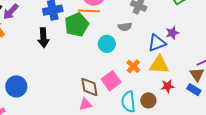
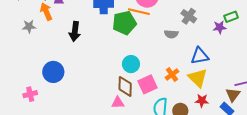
purple star: (172, 33) -> (220, 27), moved
black arrow: (43, 38) -> (75, 31), moved
cyan circle: (107, 44) -> (131, 64), moved
yellow triangle: (159, 65) -> (198, 78), turned 30

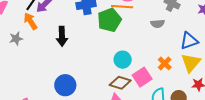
blue circle: (53, 72) -> (65, 85), moved
yellow triangle: (198, 78) -> (191, 63), turned 35
brown diamond: (125, 86) -> (120, 83), turned -65

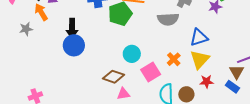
gray semicircle: (158, 24) -> (168, 19), size x1.5
brown diamond: (120, 83) -> (114, 77), moved
blue circle: (65, 85) -> (74, 45), moved

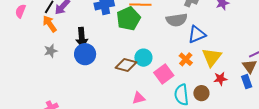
gray star: (26, 29) -> (51, 51), moved
blue triangle: (199, 37) -> (197, 34), moved
brown diamond: (114, 77) -> (126, 65), moved
blue rectangle: (232, 87) -> (247, 82), turned 40

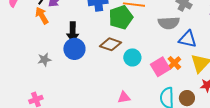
blue triangle: (197, 34) -> (188, 39), turned 30
gray star: (51, 51) -> (44, 60), moved
brown diamond: (126, 65) -> (111, 44), moved
pink square: (164, 74) -> (160, 67), moved

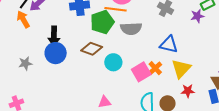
gray semicircle: (169, 23) -> (131, 29), moved

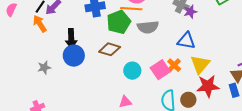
purple star: (197, 16) -> (190, 12), moved
cyan circle: (113, 62) -> (132, 71), moved
red star: (188, 91) -> (208, 86), size x1.6

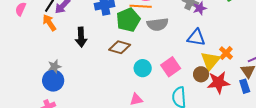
blue circle: (74, 56) -> (53, 81), moved
orange cross: (174, 65) -> (226, 53), moved
brown circle: (188, 100) -> (201, 74), moved

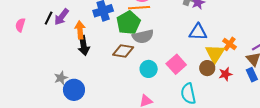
orange arrow: (49, 23) -> (80, 30), moved, turned 36
gray semicircle: (158, 24) -> (143, 36), moved
blue circle: (53, 81) -> (74, 90), moved
red star: (218, 82) -> (226, 74), size x0.6

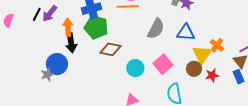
green pentagon: (128, 23) -> (96, 27), moved, turned -30
gray semicircle: (143, 36) -> (156, 29), moved, turned -50
blue circle: (74, 90) -> (57, 64), moved

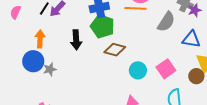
orange arrow: (68, 27) -> (40, 39), moved
gray semicircle: (156, 29) -> (166, 22), moved
blue circle: (57, 64) -> (33, 61), moved

